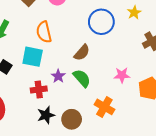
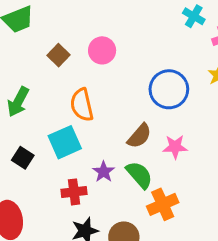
cyan square: (33, 57) -> (65, 142), turned -35
pink star: (122, 75) -> (175, 147), moved
orange cross: (104, 107) -> (163, 204), moved, turned 36

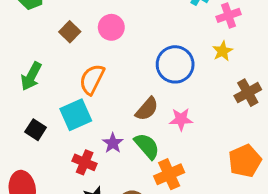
orange semicircle: (82, 105) -> (92, 79), turned 40
red cross: (74, 192) -> (85, 162), turned 30

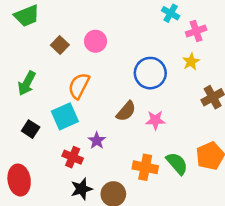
green semicircle: (147, 146) -> (177, 163), moved
orange cross: (169, 174) -> (145, 167), turned 35

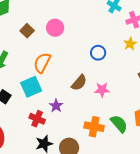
blue circle: (150, 73) -> (98, 53), size x0.6

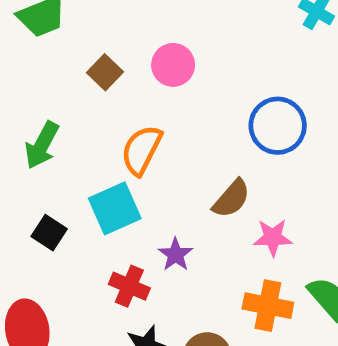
blue circle: (98, 53) -> (278, 126), size x1.5
pink star: (102, 90) -> (273, 238), moved

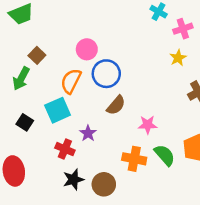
pink circle: (173, 65) -> (87, 49), moved
brown square: (105, 72) -> (37, 55), moved
blue circle: (278, 126) -> (106, 74), moved
pink star: (273, 238) -> (148, 125), moved

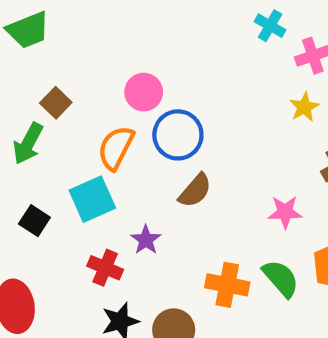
pink star: (148, 125) -> (285, 212), moved

